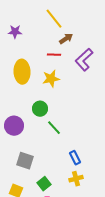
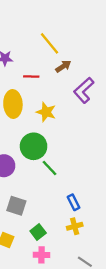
red line: (54, 55) -> (31, 77), moved
yellow star: (51, 79) -> (46, 112), turned 30
green circle: (40, 109) -> (34, 146), size x1.5

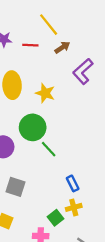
red line: (31, 77) -> (30, 45), moved
green square: (38, 232) -> (55, 218), moved

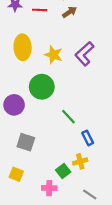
purple L-shape: (83, 71) -> (84, 54), moved
green line: (49, 149) -> (68, 117), moved
blue rectangle: (73, 183) -> (88, 138), moved

